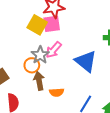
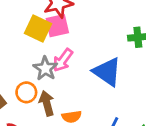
orange circle: (32, 65) -> (26, 92), moved

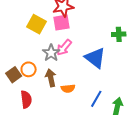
yellow square: (38, 29) -> (36, 24), moved
orange circle: (26, 92) -> (29, 69), moved

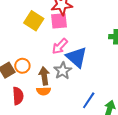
gray star: (51, 53) -> (63, 71), moved
blue triangle: (95, 58) -> (77, 57), moved
orange semicircle: (68, 88) -> (44, 91), moved

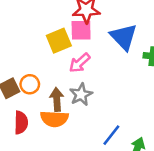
yellow square: (34, 21) -> (59, 41), moved, turned 30
blue triangle: (77, 57) -> (124, 37), moved
orange semicircle: (44, 91) -> (54, 119), size x1.5

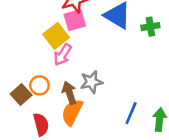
pink arrow: (80, 63) -> (63, 55), moved
gray star: (81, 95) -> (91, 82), turned 30
orange semicircle: (54, 119) -> (72, 112), turned 128

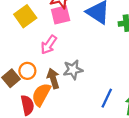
yellow square: (56, 36) -> (25, 16), moved
orange semicircle: (72, 112) -> (41, 95), moved

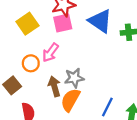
orange circle: (27, 71) -> (31, 63), moved
orange semicircle: (41, 95) -> (70, 100), moved

